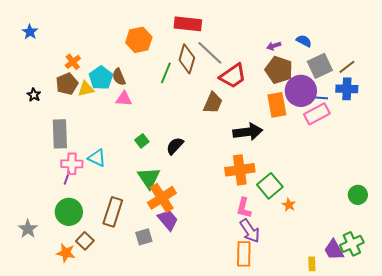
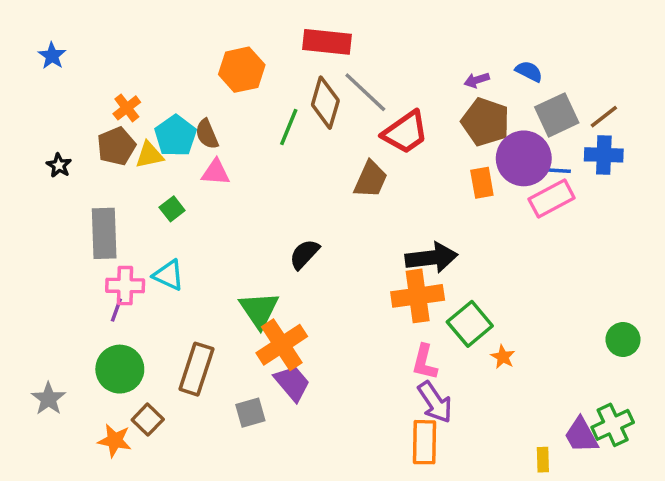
orange rectangle: (277, 105) -> (482, 183), size x0.7
black arrow: (248, 132) -> (431, 258), moved
green square: (142, 141) -> (172, 209), moved

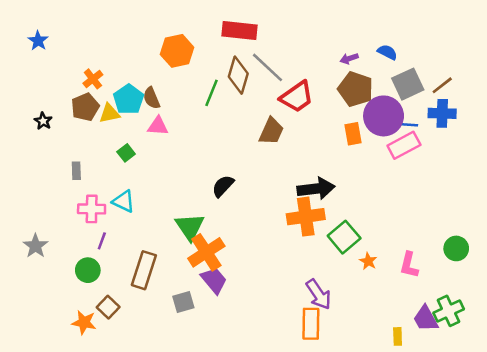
gray rectangle: (104, 233) -> (76, 171), size x0.5
purple line: (116, 310) -> (102, 241), moved
pink L-shape: (425, 362) -> (409, 265), moved
green circle: (120, 369) -> (88, 270), size x0.7
gray star: (48, 399) -> (36, 246), moved

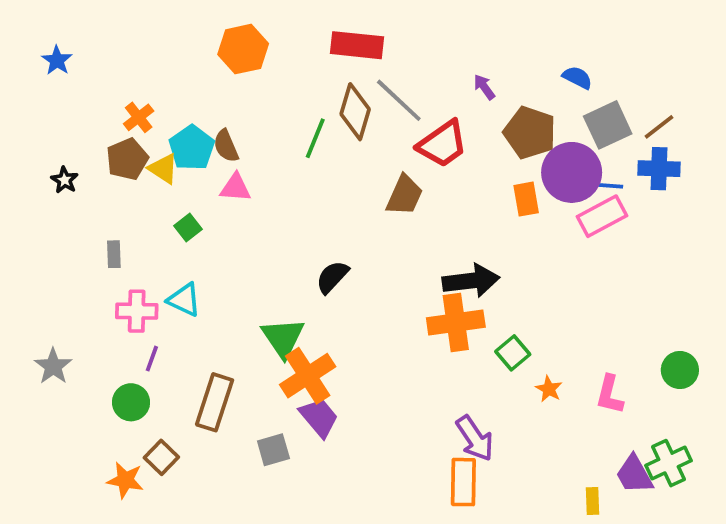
orange hexagon: (177, 51) -> (243, 49), moved
purple arrow: (349, 59) -> (484, 87), moved, turned 72
yellow triangle: (109, 113) -> (163, 169), turned 45
green square: (344, 237) -> (513, 353), size x0.7

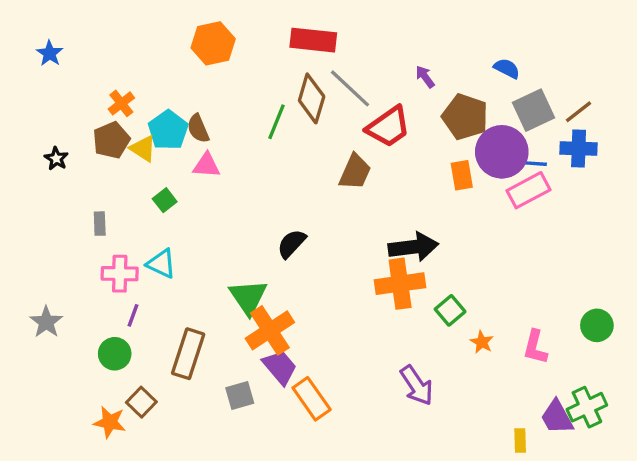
orange rectangle: (463, 482) -> (312, 399), moved, turned -36

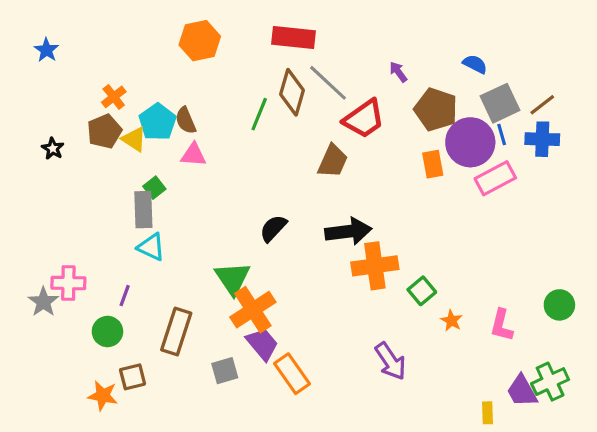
blue line: (535, 164) -> (502, 134), moved, turned 70
gray rectangle: (100, 224) -> (143, 210), moved, size x1.6
black arrow: (413, 247) -> (348, 231), moved
pink cross: (120, 274) -> (68, 283), moved
brown square: (141, 402) -> (133, 377), turned 32

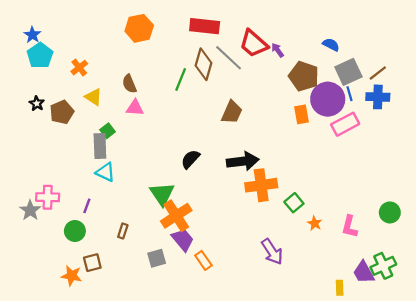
red trapezoid: (364, 119) -> (254, 44), moved, turned 76
cyan pentagon: (158, 122) -> (40, 56), moved
brown pentagon: (104, 131) -> (62, 112), moved
brown rectangle: (176, 332) -> (123, 231), size x0.5
orange rectangle: (292, 374) -> (203, 260), size x0.7

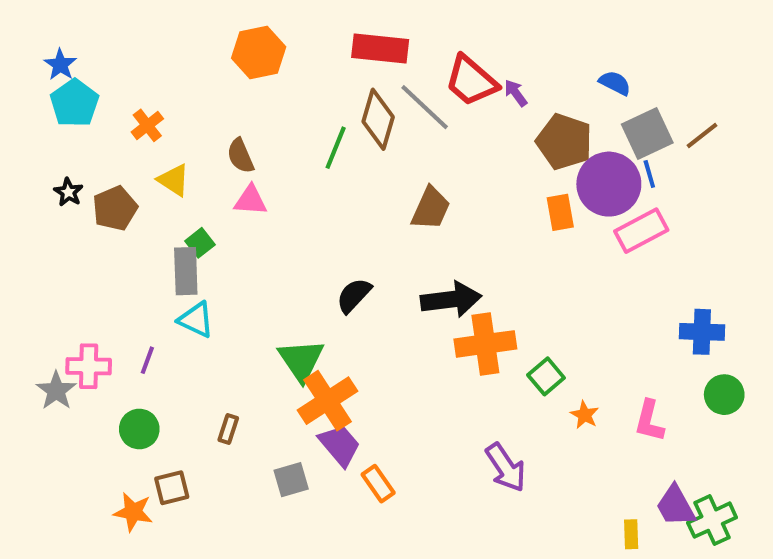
blue cross: (378, 97) -> (702, 332), moved
purple line: (87, 206) -> (147, 360), moved
green cross: (383, 266) -> (712, 520), moved

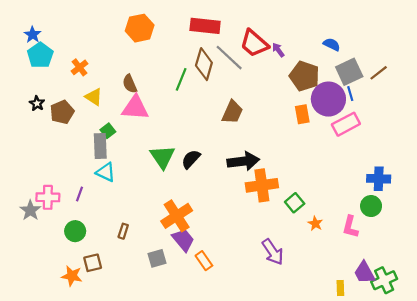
pink triangle: (251, 200) -> (135, 108), size x1.5
green triangle: (301, 360) -> (162, 157), moved
green circle: (724, 395) -> (371, 206), moved

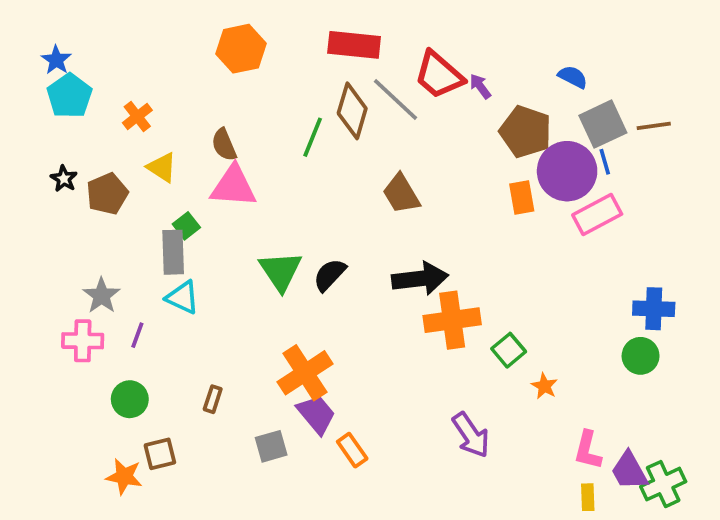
brown line: (379, 73) -> (654, 126), turned 30
brown trapezoid: (232, 112) -> (401, 194), turned 125
gray star: (30, 210) -> (102, 296), moved
pink L-shape: (350, 227) -> (588, 450), moved

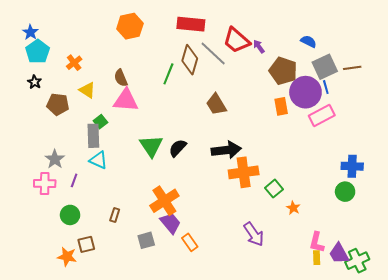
black star: (64, 179) -> (35, 82), moved
brown pentagon: (107, 194) -> (58, 104), turned 30
yellow rectangle: (588, 497) -> (317, 258), moved

